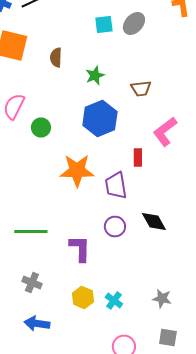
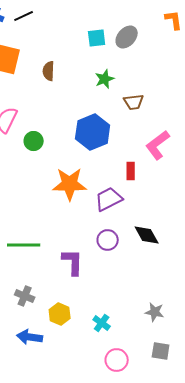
green star: (95, 76) -> (105, 79), moved
purple trapezoid: (116, 186) -> (109, 199), turned 72
yellow hexagon: (83, 298) -> (60, 314), moved
cyan cross: (114, 300) -> (102, 323), moved

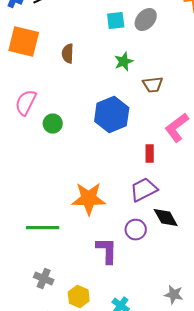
orange star: (70, 184) -> (89, 199), moved
purple trapezoid: (109, 199) -> (144, 190), moved
purple circle: (108, 240) -> (136, 230), moved
purple L-shape: (73, 262) -> (107, 251), moved

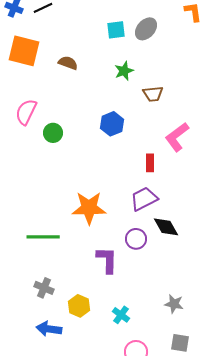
brown semicircle: (68, 54) -> (68, 63), turned 108
blue hexagon: (112, 115) -> (112, 124), size x0.7

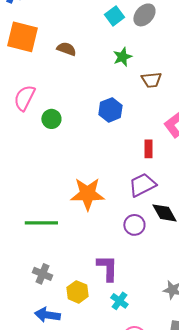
cyan square: (116, 30) -> (114, 16), turned -30
purple L-shape: (107, 260) -> (107, 268), moved

